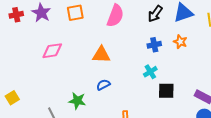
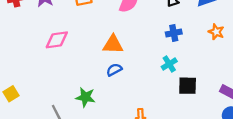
orange star: (180, 42) -> (216, 32), moved
blue semicircle: (103, 85) -> (114, 70), moved

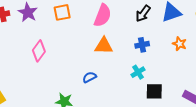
pink diamond: (57, 40) -> (39, 51), turned -45
orange triangle: (113, 44) -> (104, 46), moved

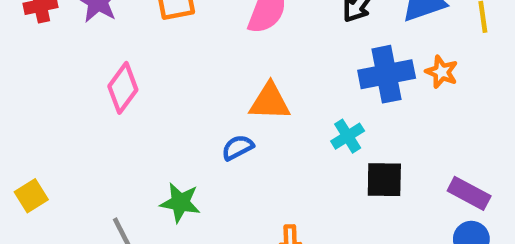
blue cross: (142, 45) -> (387, 74), moved, size x1.6
orange triangle: (104, 46) -> (270, 102), moved

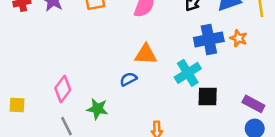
pink diamond: (123, 88) -> (63, 89), moved
cyan cross: (348, 136) -> (188, 73), size x1.5
yellow square: (31, 196) -> (17, 105), turned 35

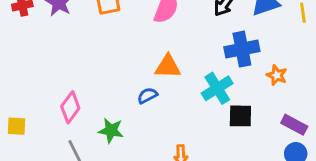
orange star: (239, 38) -> (277, 75), moved

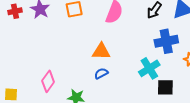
orange triangle: (168, 66) -> (101, 51), moved

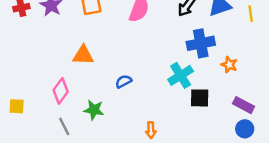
orange triangle: (101, 51) -> (83, 55), moved

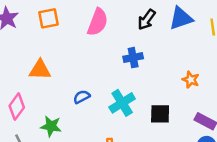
blue cross: (201, 43) -> (133, 58), moved, size x0.7
cyan cross: (181, 75) -> (122, 103), moved

